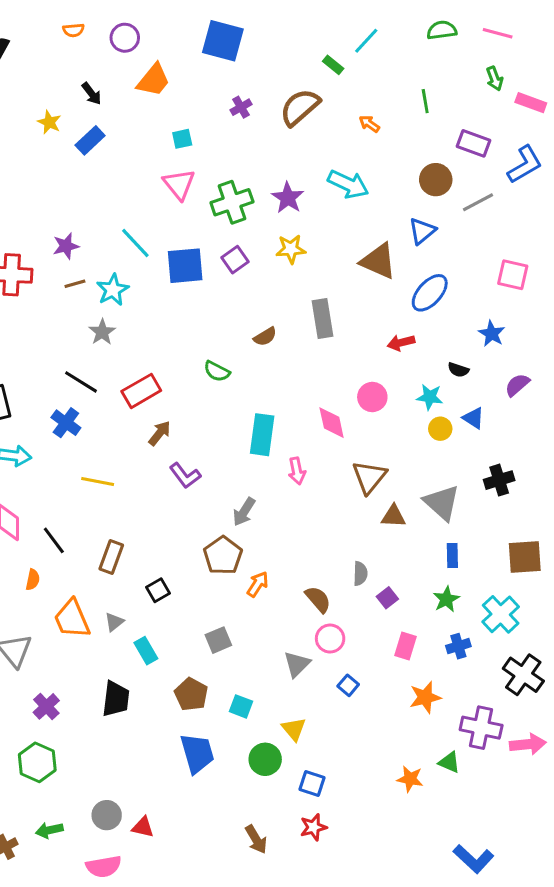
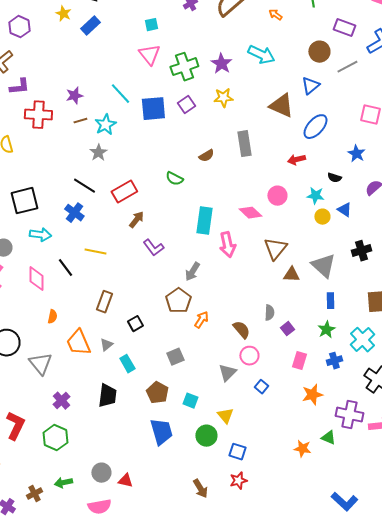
pink diamond: (332, 423) -> (250, 213), turned -35
pink arrow: (297, 471) -> (227, 245), size x1.4
black line: (54, 540) -> (65, 268), moved

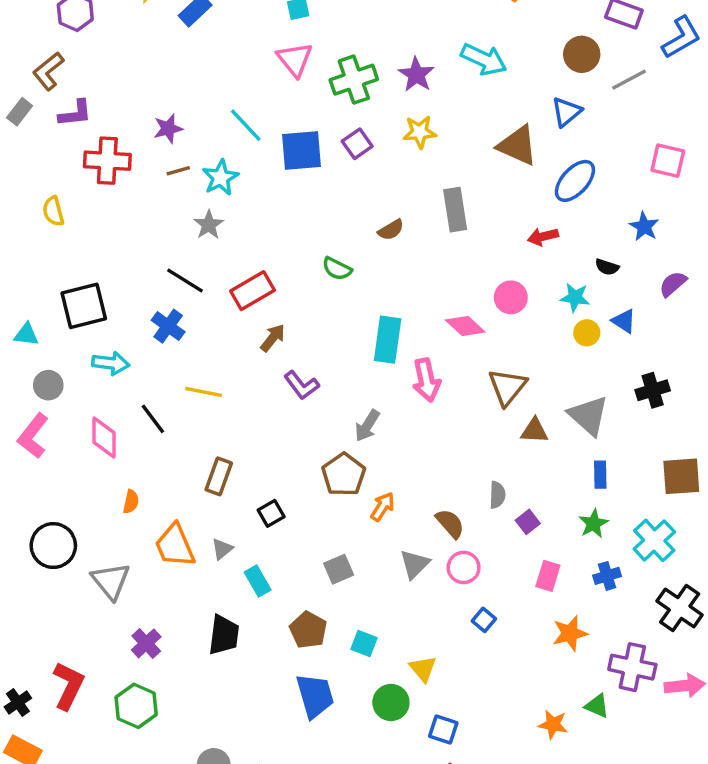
gray triangle: (227, 373) -> (415, 564), moved

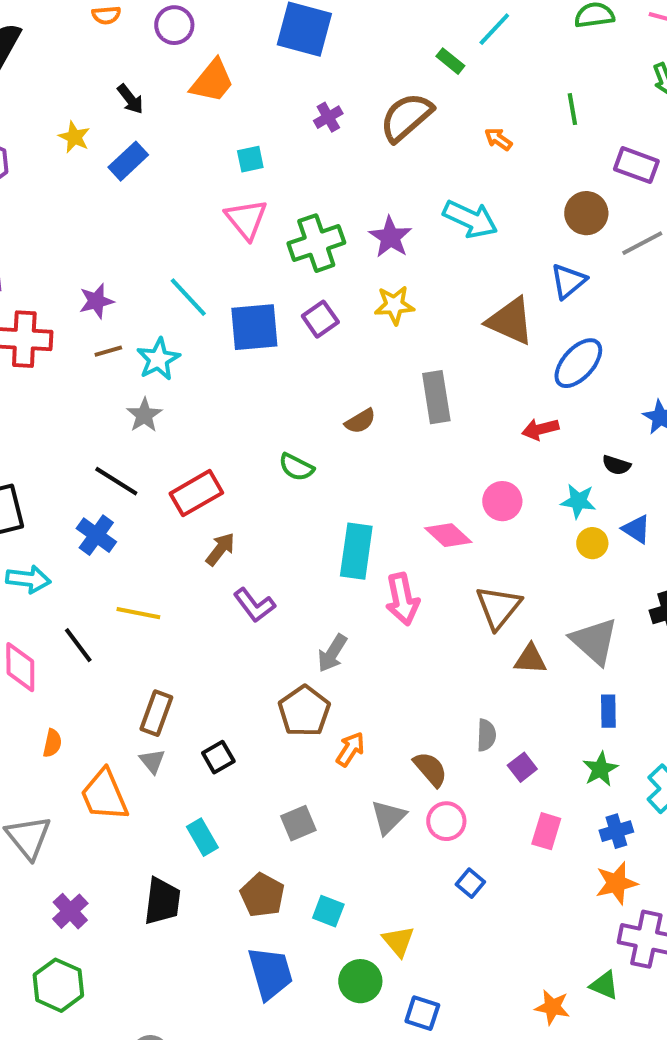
gray triangle: (222, 549) -> (152, 761), moved, turned -30
orange star: (570, 633) -> (616, 883), moved

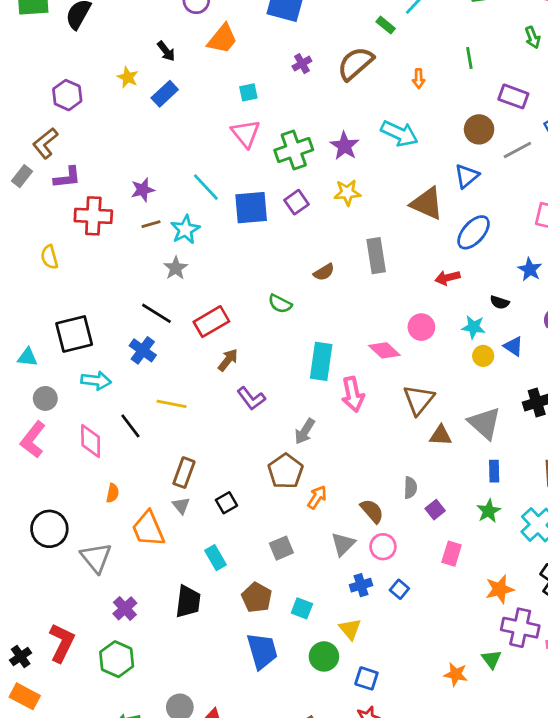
orange arrow: (498, 139) -> (419, 79), turned -126
blue cross: (616, 831) -> (361, 585), moved
green triangle: (604, 985) -> (491, 659), turned 30

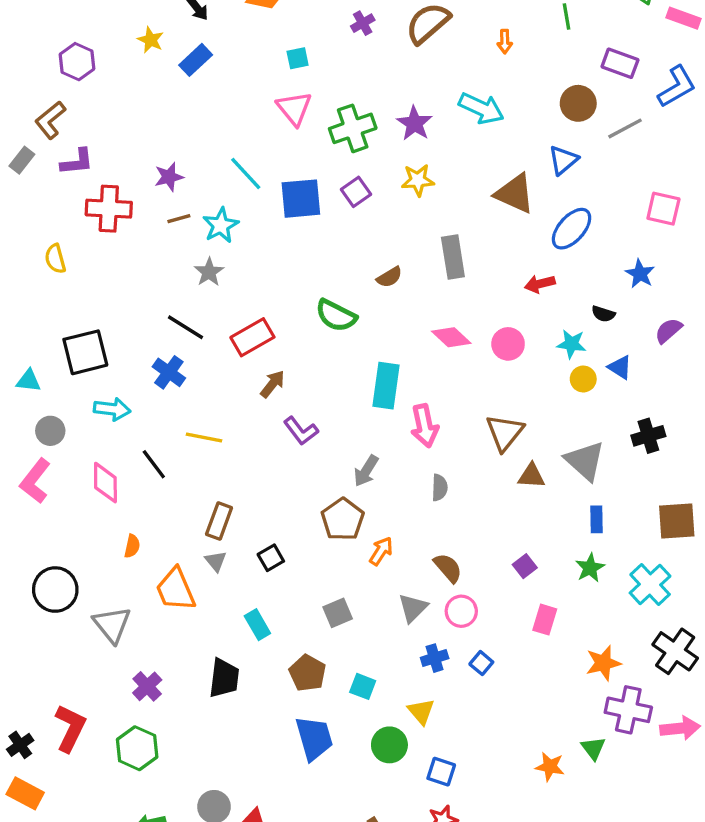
green semicircle: (280, 304) -> (336, 316), size x1.4
pink diamond: (384, 350) -> (451, 337), moved
gray semicircle: (410, 488) -> (440, 488), moved

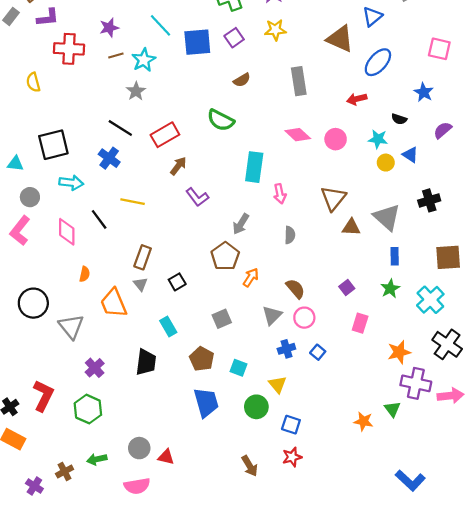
brown semicircle: (389, 277) -> (242, 80), moved
pink arrow: (425, 426) -> (280, 194), size x0.7

